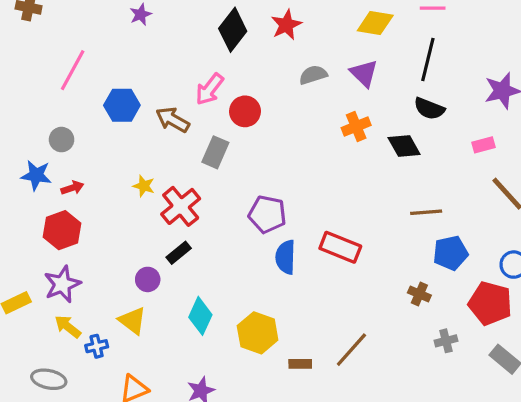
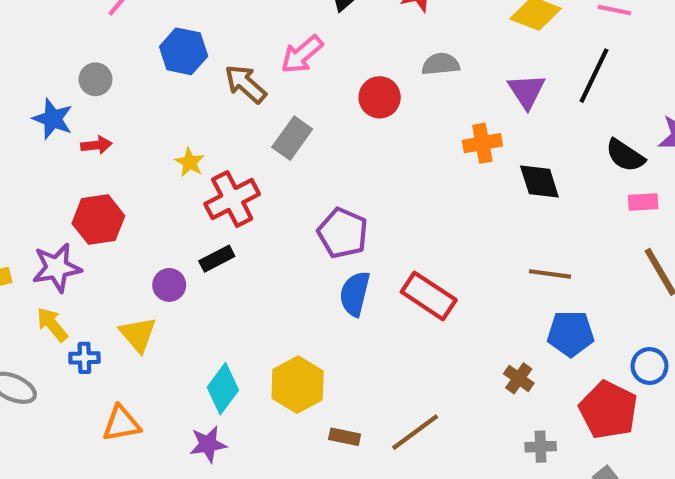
purple triangle: (364, 73) -> (527, 91), moved
black semicircle: (429, 109) -> (625, 155), moved
red circle: (245, 111) -> (380, 97), moved
red hexagon: (62, 230) -> (98, 220), moved
cyan diamond: (200, 316) -> (223, 389), moved

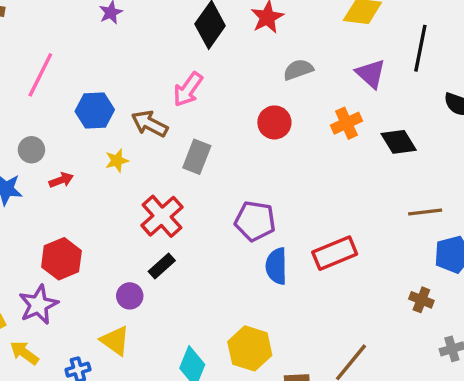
red circle: (380, 97) -> (274, 122), moved
red arrow: (96, 145) -> (61, 180), moved
yellow star: (190, 162) -> (117, 161), moved, turned -30
red rectangle: (429, 296) -> (335, 253), turned -42
yellow arrow: (52, 324) -> (24, 353), moved

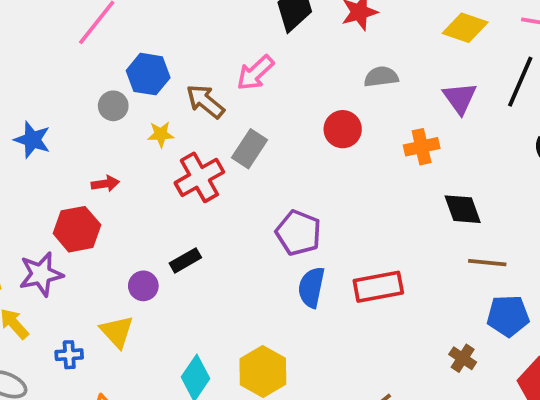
black diamond: (399, 142) -> (463, 209), moved
gray circle: (31, 150) -> (113, 106), moved
red arrow: (61, 180) -> (105, 184), moved
red cross: (162, 216) -> (199, 177), moved

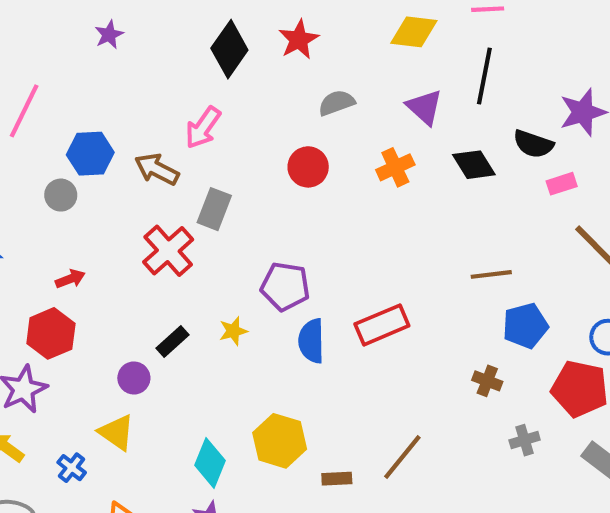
yellow star: (161, 134) -> (233, 331), moved
black diamond: (463, 209) -> (474, 165), moved
blue cross: (69, 355) -> (72, 468), turned -36

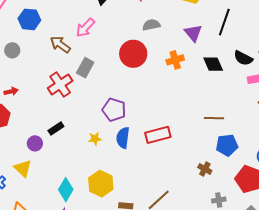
blue hexagon: (90, 154) -> (29, 19), moved
red circle: (308, 167) -> (133, 54), size x1.4
yellow star: (233, 331) -> (95, 139), moved

